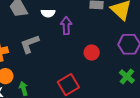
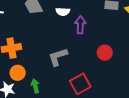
gray L-shape: (30, 44) -> (58, 57), moved

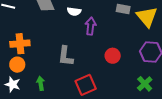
gray L-shape: (58, 57) -> (66, 56), turned -70
orange circle: (18, 73) -> (17, 65), moved

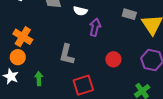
orange cross: (20, 44) -> (23, 37), turned 30

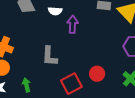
red circle: (113, 59) -> (97, 74), moved

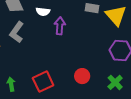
gray L-shape: (50, 56) -> (17, 32), moved, turned 30
red square: (71, 84) -> (43, 82), moved

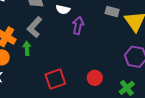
green arrow: (11, 84) -> (27, 48), moved

